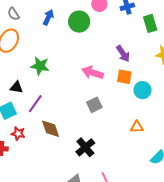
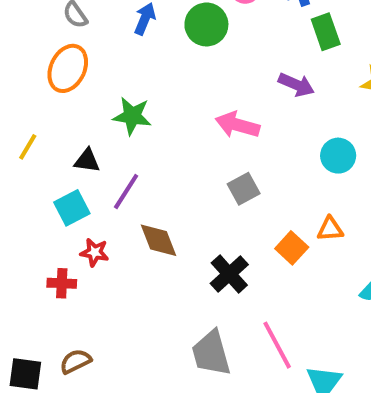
green rectangle: (150, 23) -> (326, 32), moved
purple arrow: (123, 54) -> (296, 85), turned -30
orange square: (124, 77) -> (292, 248), moved, turned 35

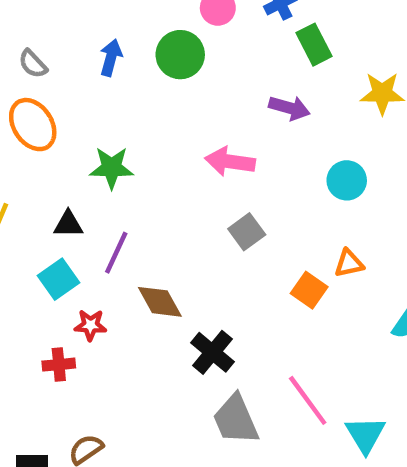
orange ellipse: (68, 68) -> (33, 125), turned -51
black cross: (229, 274) -> (213, 352), moved

